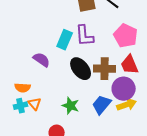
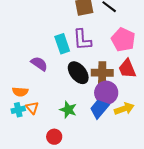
cyan rectangle: (65, 40) -> (62, 44), turned -42
purple circle: (124, 89) -> (106, 93), moved

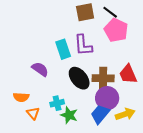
pink pentagon: (123, 40) -> (116, 30), moved
cyan cross: (18, 110) -> (57, 103), moved

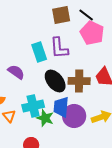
purple circle: (107, 98) -> (74, 116), moved
cyan cross: (57, 103) -> (33, 106), size x1.5
blue trapezoid: (100, 114) -> (61, 107), moved, turned -35

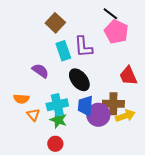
brown square: (61, 15) -> (55, 23), moved, turned -36
brown cross: (79, 81) -> (113, 104), moved
green star: (45, 118) -> (58, 120), moved

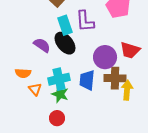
red trapezoid: (128, 76) -> (130, 50), turned -50
black ellipse: (79, 80) -> (65, 43), moved
purple circle: (98, 115) -> (105, 57), moved
yellow arrow: (125, 116) -> (127, 90), turned -66

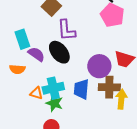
purple L-shape: (85, 21) -> (66, 30), moved
cyan rectangle: (65, 25) -> (22, 39), moved
orange semicircle: (23, 73) -> (17, 69), moved
orange triangle: (35, 89) -> (36, 93), moved, turned -32

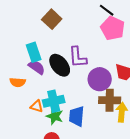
purple L-shape: (66, 30) -> (78, 57), moved
cyan rectangle: (22, 39) -> (34, 52), moved
blue trapezoid: (81, 89) -> (77, 116), moved

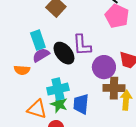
purple semicircle: (37, 67) -> (41, 55), turned -66
orange triangle: (37, 106) -> (37, 109), moved, size x1.5

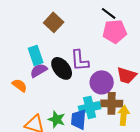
pink pentagon: (117, 16) -> (115, 31), turned -30
orange semicircle: (22, 70) -> (20, 85), turned -147
cyan cross: (58, 89) -> (90, 107), moved

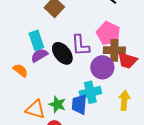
pink pentagon: (115, 31) -> (108, 33), moved, turned 30
brown cross: (112, 103) -> (114, 50), moved

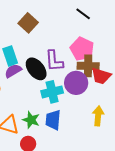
cyan cross: (90, 92) -> (52, 92), moved

